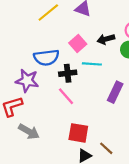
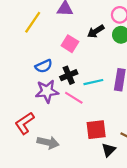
blue semicircle: (46, 58) -> (44, 66), size x0.7
cyan line: (92, 64) -> (93, 82), moved
purple star: (27, 81) -> (47, 91), moved

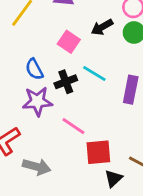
blue semicircle: (44, 66) -> (34, 69), turned 84
cyan line: (93, 82) -> (94, 74), moved, turned 42
pink line: (74, 98) -> (73, 126), moved

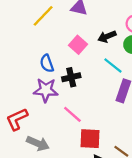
cyan line: (94, 74) -> (113, 66), moved

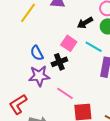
pink square: (78, 45) -> (69, 43), moved

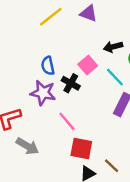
black cross: (59, 62) -> (71, 83), turned 35

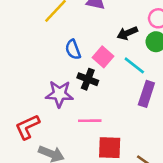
blue semicircle: (48, 66) -> (73, 50), moved
pink line: (67, 121) -> (90, 121), turned -42

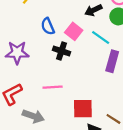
purple star: (59, 94) -> (17, 53), moved
pink line: (90, 121) -> (53, 87), moved

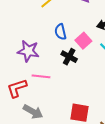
pink line: (53, 87) -> (41, 76), moved

